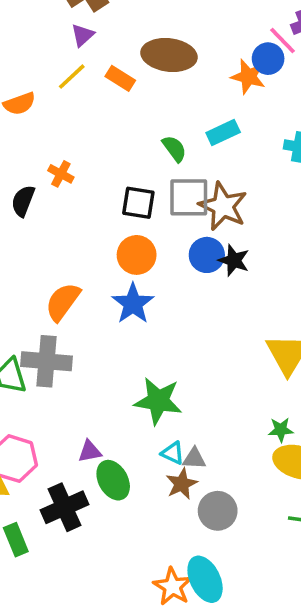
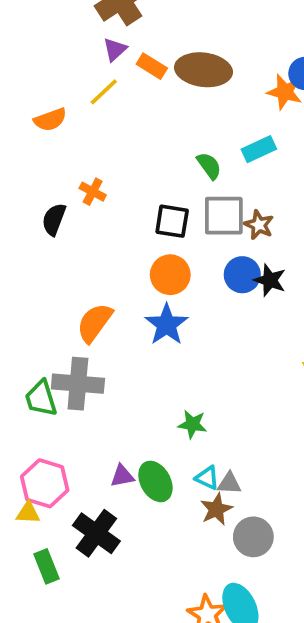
orange rectangle: (120, 78) -> (152, 66), moved
brown star: (223, 206) -> (259, 225), size x0.6
green star: (158, 401) -> (192, 424), size x0.6
green ellipse: (113, 480) -> (155, 481), moved
black cross: (64, 507) -> (96, 533), turned -30

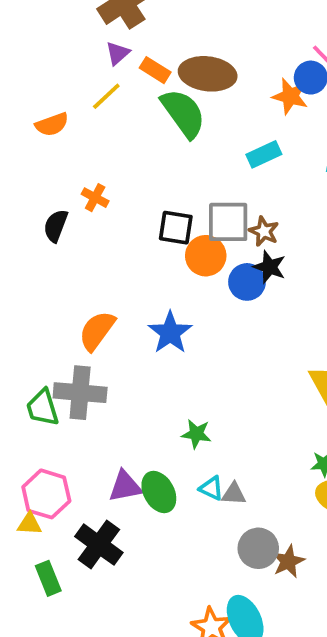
green semicircle: (209, 166) -> (183, 113), moved, size x1.8
orange circle: (170, 275) -> (206, 256), moved
black star: (270, 280) -> (269, 267), moved
purple triangle: (122, 476) -> (125, 486), size x1.4
brown star: (216, 509) -> (288, 561), moved

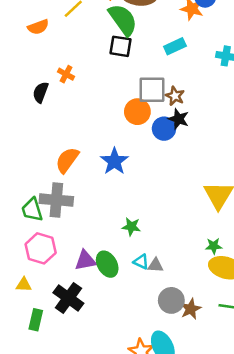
black square: (176, 228) -> (120, 46), moved
pink hexagon: (46, 494) -> (41, 248), moved
green rectangle: (48, 578) -> (36, 320), turned 35

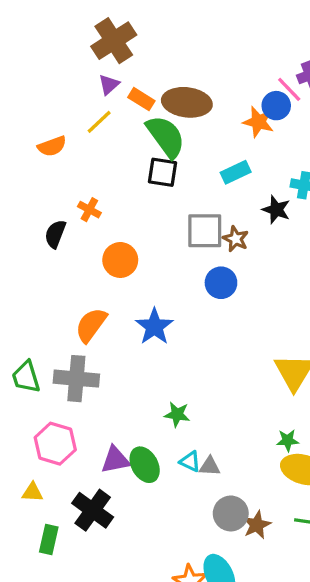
orange circle: (137, 112) -> (120, 260), moved
black star: (179, 119) -> (276, 210), moved
green trapezoid: (32, 210) -> (26, 377), moved

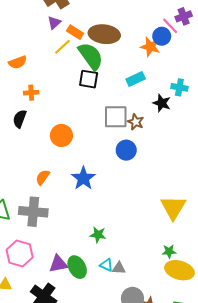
yellow line: (99, 122) -> (62, 47), moved
orange cross: (89, 210) -> (31, 93), moved, turned -32
orange semicircle: (91, 325) -> (43, 177), size x0.7

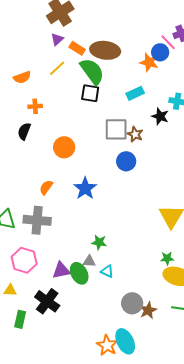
yellow line: (62, 47) -> (57, 68), moved
gray triangle: (119, 268) -> (89, 261), moved

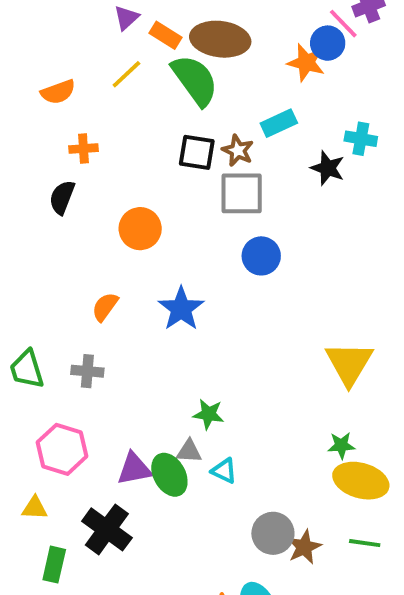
black square: (90, 93) -> (197, 152), moved
brown star: (135, 134) -> (238, 150), moved
gray cross: (37, 220) -> (87, 371), size x0.6

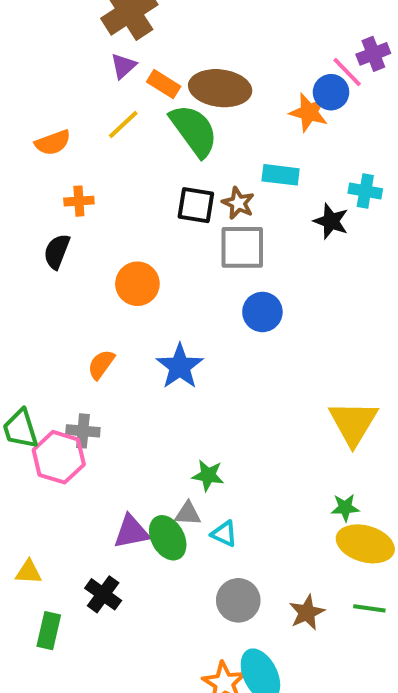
cyan rectangle: (279, 123) -> (281, 175), turned 32
pink hexagon: (62, 449) -> (59, 457), moved
black cross: (107, 529) -> (103, 594), size x0.7
gray circle: (273, 533) -> (238, 600), moved

